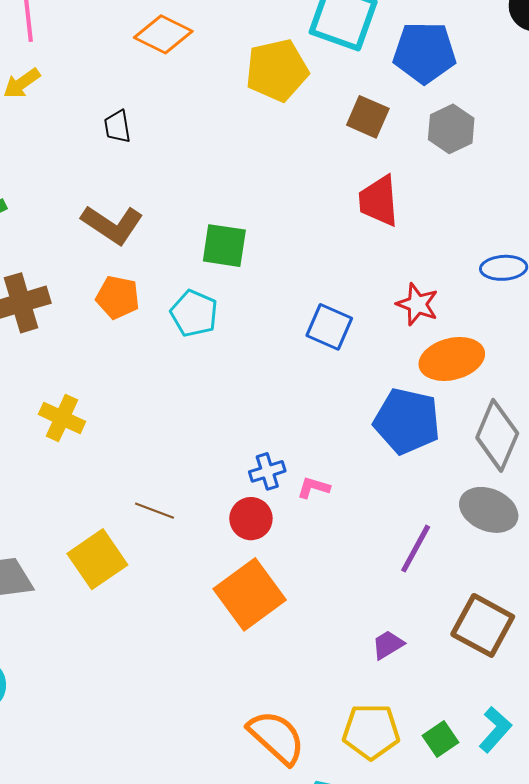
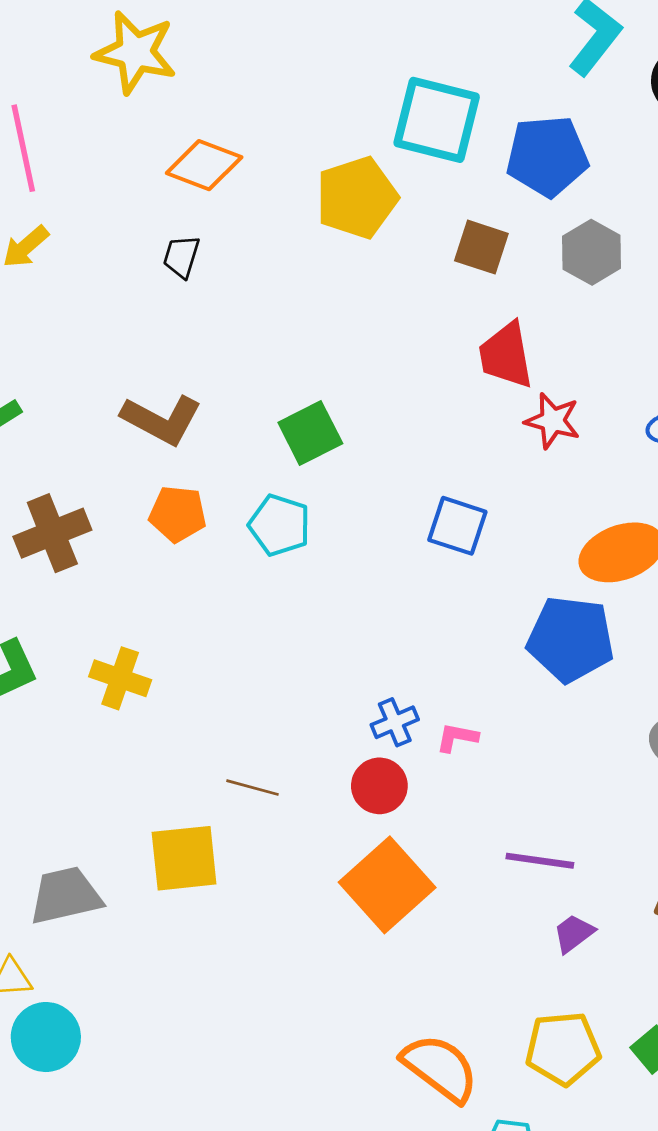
black trapezoid: (117, 127) -> (181, 257), moved, turned 32
green square: (224, 246) -> (310, 433), turned -30
red star: (417, 304) -> (553, 421), moved
purple line: (416, 549) -> (540, 861), moved, turned 75
yellow square: (97, 559) -> (184, 858), turned 34

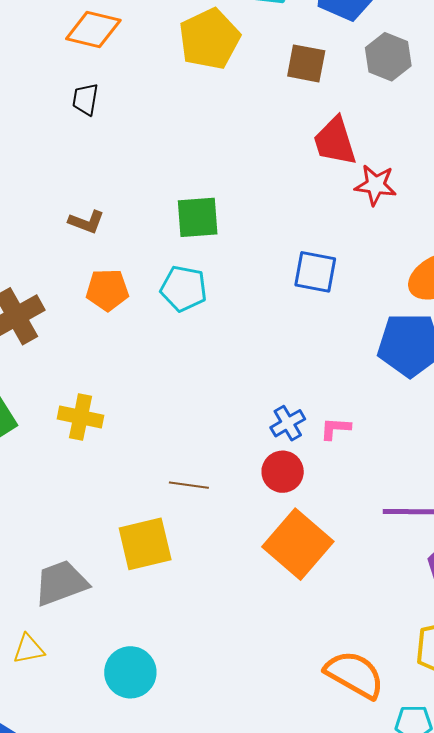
brown L-shape: (162, 420) -> (86, 222), size x0.6
green square: (310, 433) -> (198, 217), turned 30
cyan circle: (46, 1037) -> (130, 672), moved

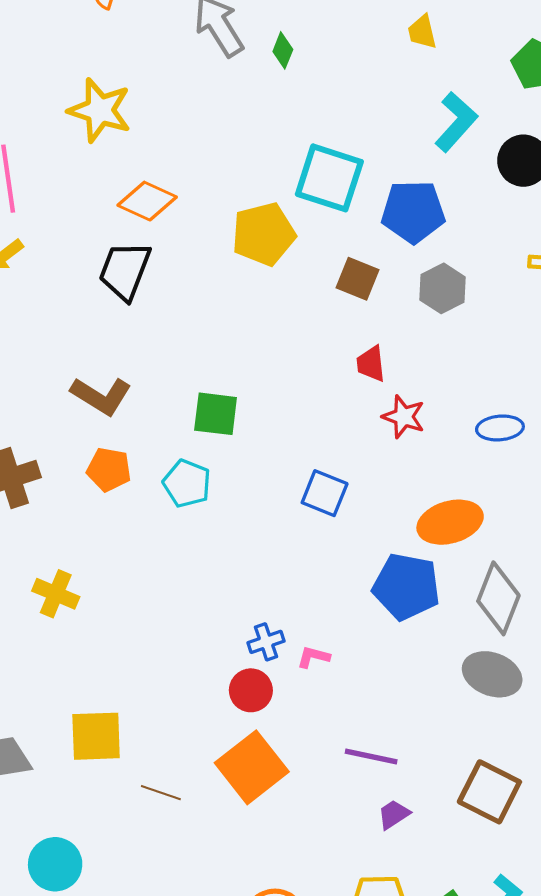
black trapezoid: (85, 99) -> (125, 271), size x1.8
red trapezoid: (335, 141) -> (371, 364), size x0.7
brown L-shape: (86, 222) -> (101, 396), size x1.6
brown line: (189, 485) -> (161, 793), moved

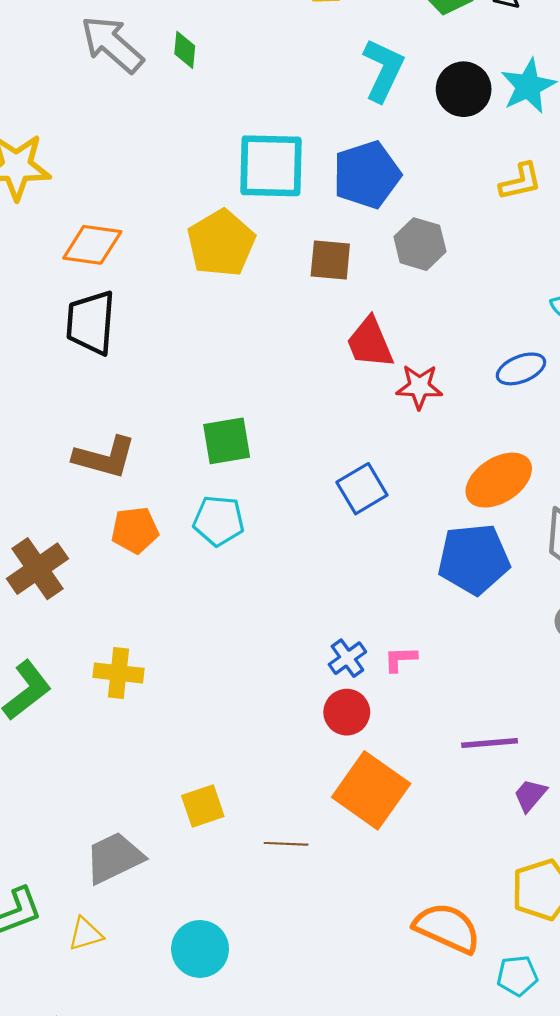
red trapezoid: (371, 364) -> (370, 343), size x1.4
blue square: (325, 493) -> (362, 489), turned -36
yellow square: (96, 736) -> (203, 806), size x0.7

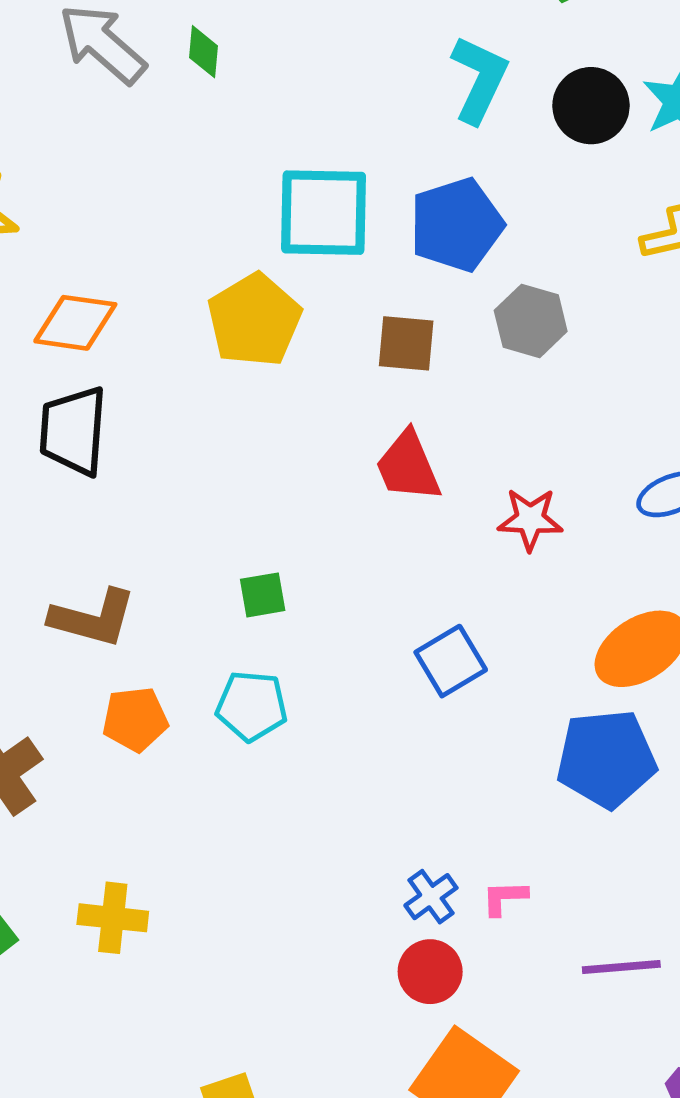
red trapezoid: (370, 343) -> (408, 466), moved
green square: (227, 441) -> (263, 595), size x0.7
purple line: (490, 743) -> (621, 967), moved

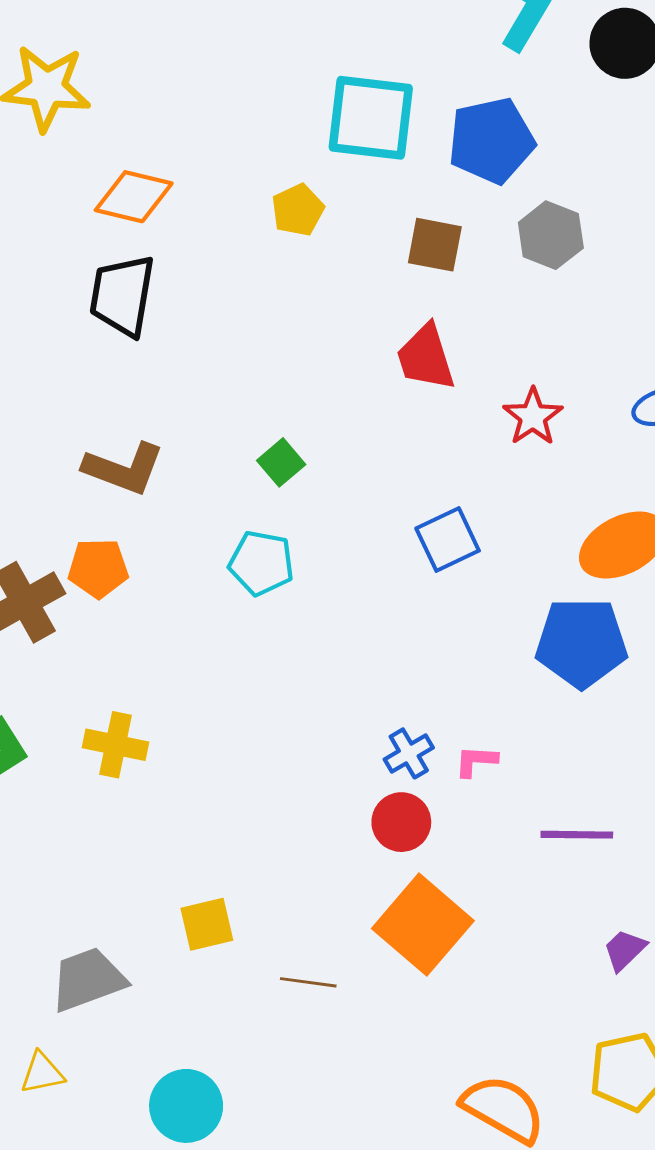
yellow pentagon: (254, 320) -> (298, 210), size x0.6
red star: (530, 519) -> (533, 417), turned 30
green square: (263, 595) -> (281, 462), turned -36
orange pentagon: (135, 719) -> (98, 568), moved

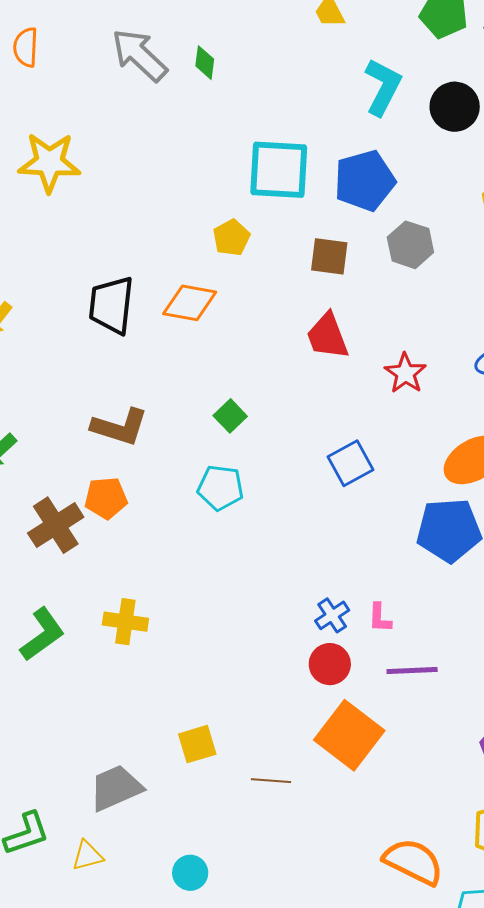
orange diamond: (134, 197) -> (190, 303), moved
pink L-shape: (476, 761) -> (380, 618), turned -88
purple line: (577, 835) -> (412, 671), moved
cyan circle: (186, 1106) -> (190, 873), size x0.7

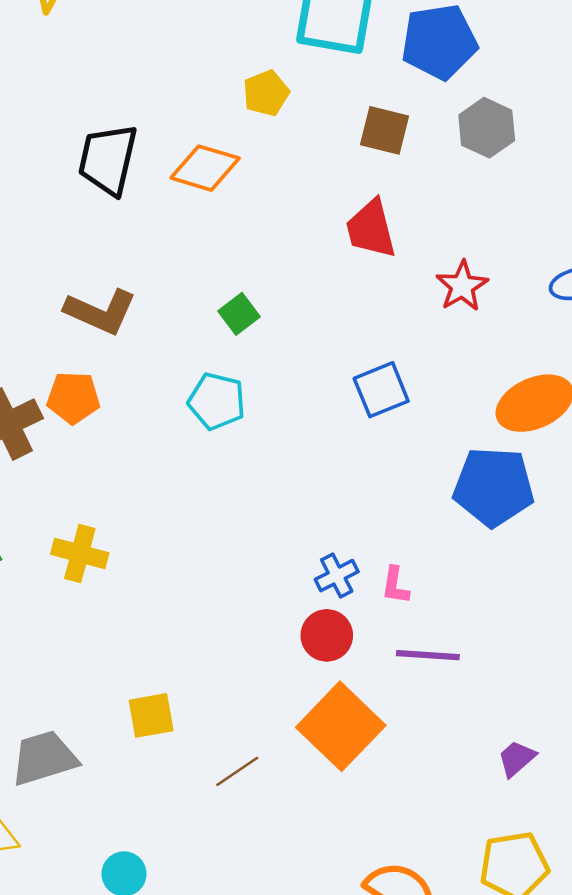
brown line: (271, 781) -> (237, 771), turned -45

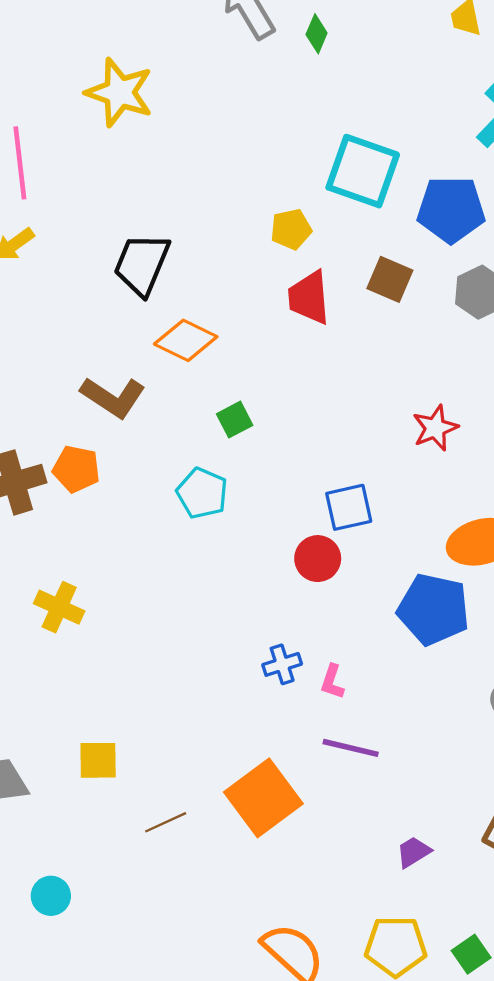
orange diamond: (205, 168) -> (186, 340), moved
red trapezoid: (371, 229) -> (309, 298), moved
red circle: (327, 635) -> (318, 559), moved

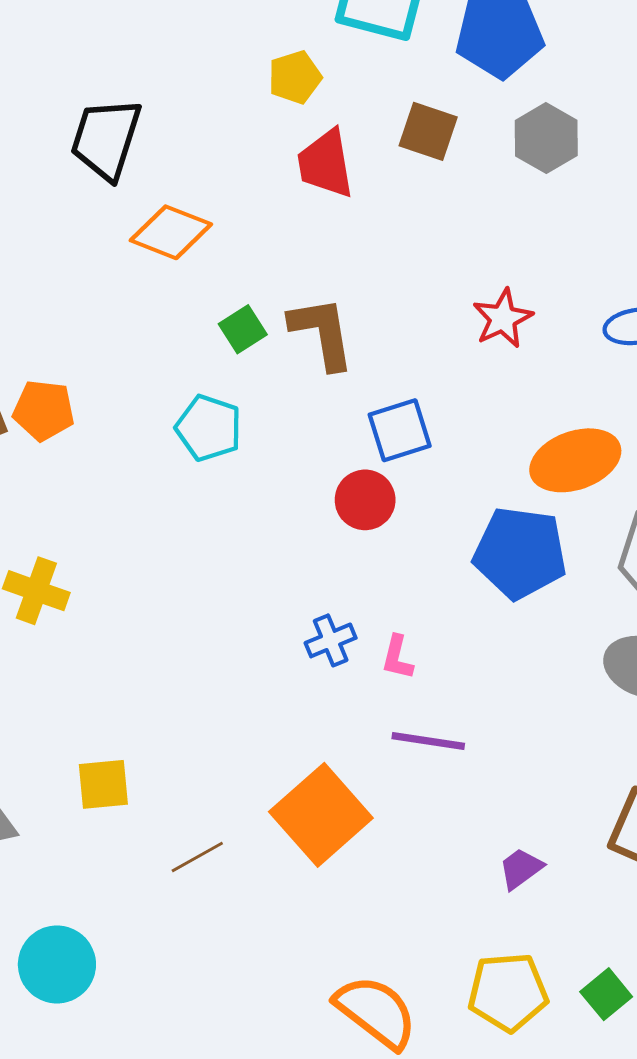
brown L-shape: (113, 397) -> (322, 333), moved, turned -128
cyan circle: (51, 896) -> (57, 964), size x1.5

